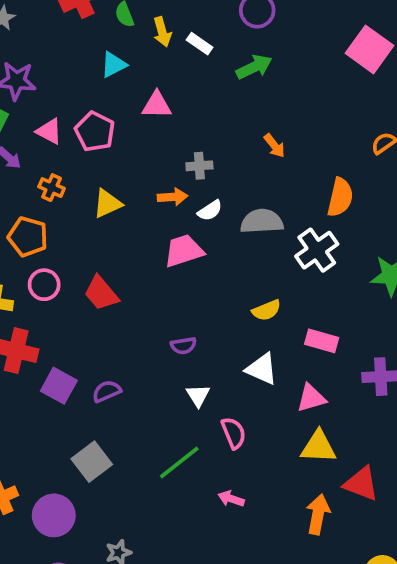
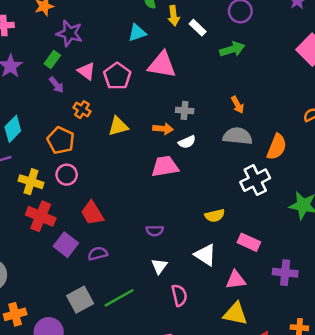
pink triangle: (157, 105) -> (162, 65), size x1.4
gray semicircle: (262, 221) -> (238, 136), moved
red trapezoid: (101, 293) -> (92, 213), moved
green line: (179, 462) -> (119, 298), moved

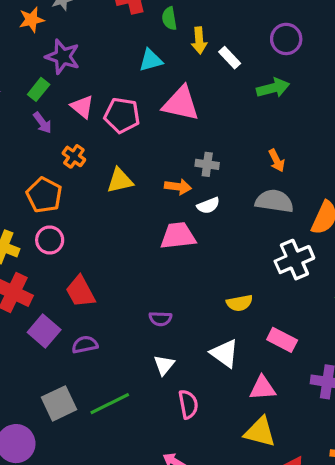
pink pentagon: (117, 76) -> (122, 115), turned -30

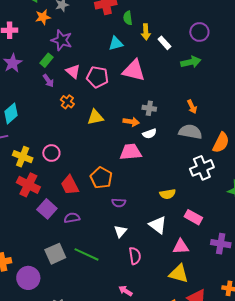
orange pentagon: (44, 195) -> (101, 178), moved
green line: (110, 404) -> (87, 254), turned 50

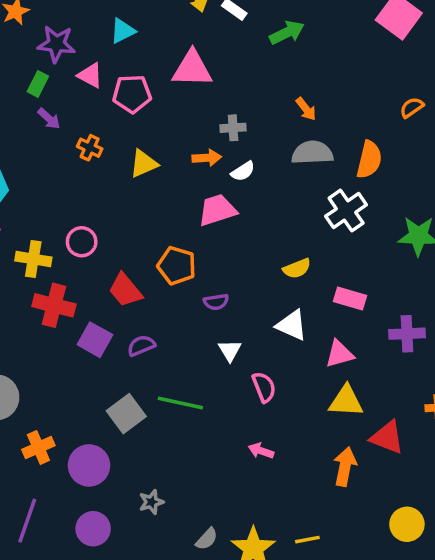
cyan triangle: (116, 43) -> (123, 31), moved
pink triangle: (73, 71) -> (90, 75), moved

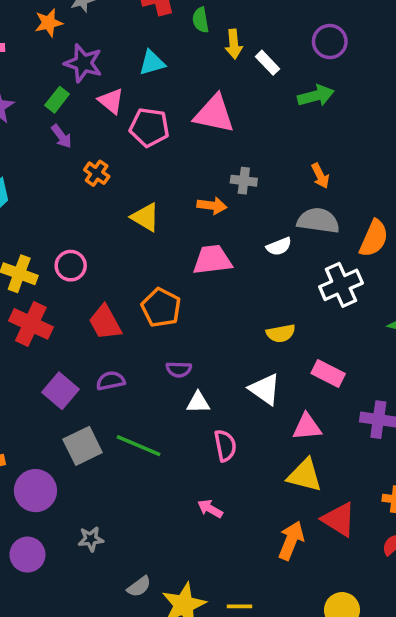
yellow triangle: (144, 164) -> (145, 217), moved, turned 44
white semicircle: (243, 171) -> (279, 246), moved
purple semicircle: (216, 302) -> (179, 369), moved
purple square: (95, 340) -> (61, 391), moved
white triangle: (230, 350) -> (198, 402), turned 50

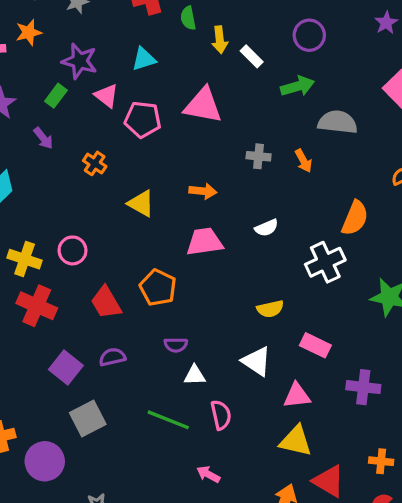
orange star: (49, 23) -> (29, 32), moved
purple arrow: (62, 136) -> (43, 138), moved
gray cross: (244, 181) -> (259, 156), moved
gray semicircle: (318, 221) -> (338, 122), moved
green line: (139, 446) -> (168, 420), moved

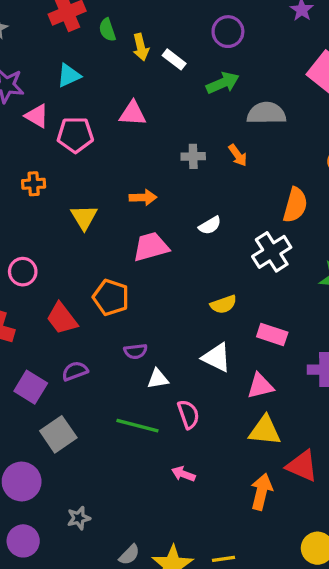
pink triangle: (203, 105) -> (133, 113), size x0.7
orange cross: (95, 163) -> (34, 184), turned -30
yellow triangle: (141, 203) -> (84, 217), turned 36

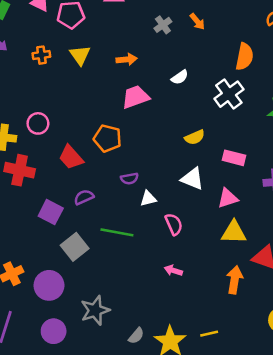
gray cross: (193, 156) -> (163, 25), turned -30
yellow triangle: (84, 217) -> (80, 55), moved
green line: (137, 426) -> (117, 232), moved
gray star: (79, 518) -> (95, 310), size x1.6

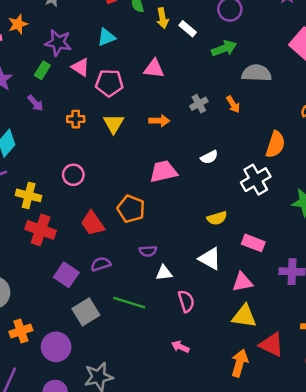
orange arrow: (127, 59) -> (159, 121), moved
pink circle: (38, 123) -> (73, 175), moved

